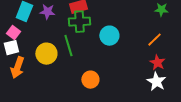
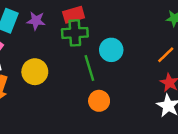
green line: (68, 46) -> (89, 68), moved
orange circle: (90, 80) -> (99, 101), moved

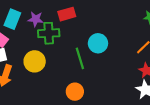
green cross: (75, 33) -> (49, 33), moved
orange circle: (99, 101) -> (75, 92), moved

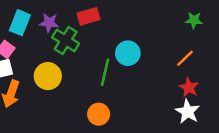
green cross: (49, 33) -> (66, 40), turned 35
green line: (80, 58) -> (105, 72), turned 30

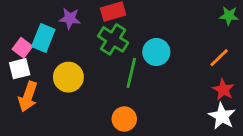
cyan rectangle: (20, 23) -> (43, 38), moved
green cross: (66, 40) -> (113, 39), moved

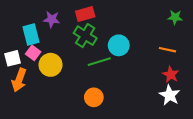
cyan rectangle: (43, 38) -> (31, 35), turned -36
pink square: (22, 48) -> (33, 53), moved
orange line: (219, 58) -> (167, 50), turned 56
green line: (131, 73) -> (99, 62), turned 60

